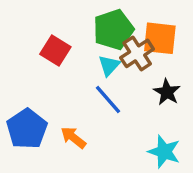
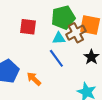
red square: (55, 51) -> (28, 27), turned -30
cyan triangle: (109, 66) -> (59, 38), turned 40

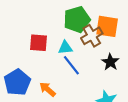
red square: (28, 27) -> (38, 43), moved
cyan triangle: (59, 38) -> (65, 48), moved

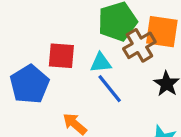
blue pentagon: (17, 82) -> (30, 84), moved

